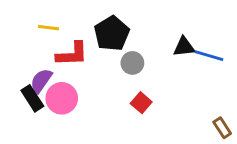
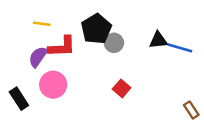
gray circle: (132, 63) -> (114, 43), moved
purple semicircle: (41, 81) -> (38, 57), moved
black rectangle: (32, 98) -> (19, 99), moved

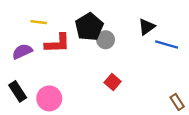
black triangle: (158, 40) -> (147, 27), moved, turned -30
purple semicircle: (38, 57) -> (22, 51), moved, turned 30
pink circle: (53, 85) -> (49, 98), moved

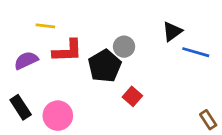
black pentagon: (89, 27) -> (105, 66), moved

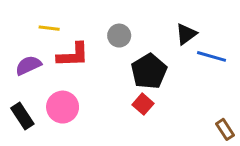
gray circle: (124, 47) -> (119, 36), moved
black pentagon: (105, 66) -> (149, 71), moved
pink circle: (58, 116) -> (63, 107), moved

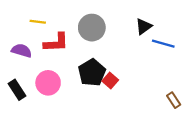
gray circle: (119, 36) -> (92, 28), size x1.5
purple semicircle: (28, 65) -> (22, 51), turned 42
black pentagon: (149, 71) -> (92, 72), moved

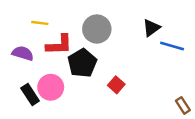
black pentagon: (92, 72) -> (82, 63), moved
black rectangle: (17, 90) -> (30, 95), moved

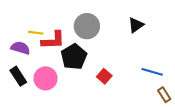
yellow line: (40, 23) -> (36, 33), moved
blue line: (172, 46) -> (152, 72), moved
black rectangle: (30, 95) -> (18, 76), moved

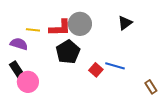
red L-shape: (53, 40) -> (60, 28), moved
blue line: (152, 72) -> (115, 66), moved
pink circle: (45, 78) -> (28, 82), moved

